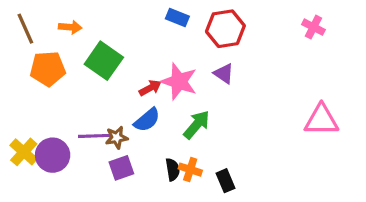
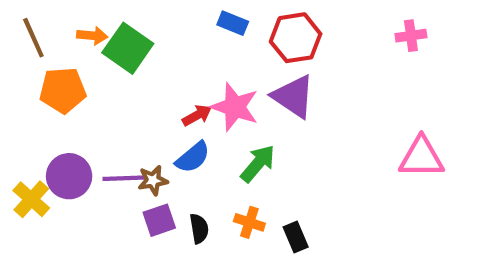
pink cross: (313, 27) -> (411, 36), turned -35
green square: (104, 61) -> (128, 48), moved
purple triangle: (224, 74) -> (293, 96), size x1.6
purple circle: (53, 155) -> (69, 176), moved
black semicircle: (173, 170) -> (199, 229), moved

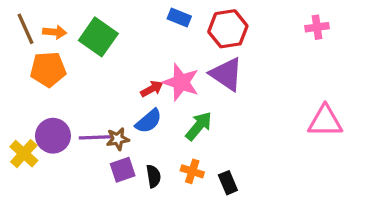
orange arrow: (92, 36) -> (55, 32), moved

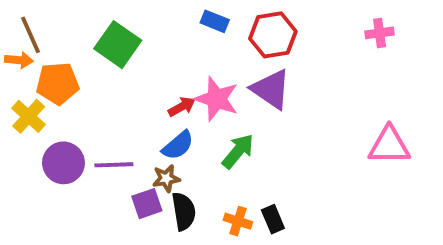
orange arrow: (55, 32) -> (19, 60), moved
brown star: (118, 139) -> (166, 178), moved
yellow cross: (24, 154) -> (29, 116), moved
orange cross: (192, 171) -> (238, 221), moved
black semicircle: (153, 176) -> (184, 211), size x1.4

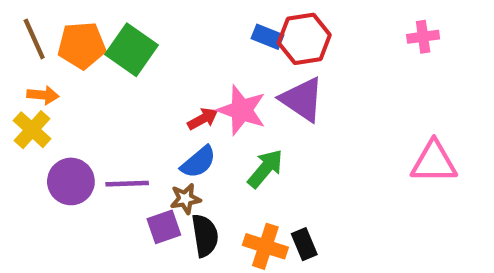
blue rectangle: (215, 21) -> (268, 37), moved
orange arrow: (19, 60) -> (43, 95), moved
orange pentagon: (58, 83) -> (82, 45), moved
orange cross: (238, 221) -> (265, 246), size x1.4

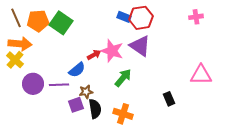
orange arrow: (43, 95) -> (20, 44), size x1.6
blue semicircle: (198, 162) -> (77, 70), moved
black rectangle: (304, 244) -> (169, 99), moved

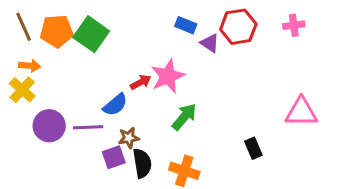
red hexagon: (141, 18) -> (238, 27), moved
orange arrow: (20, 44) -> (30, 66), size x0.6
purple triangle: (140, 46) -> (210, 43), moved, size x0.6
pink star: (112, 51) -> (168, 76), turned 30

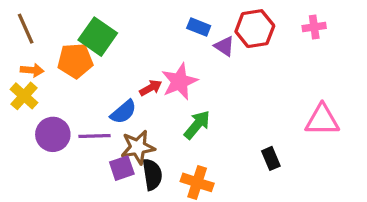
orange pentagon: (57, 31) -> (75, 61), moved
brown star: (129, 138) -> (138, 147), size x1.5

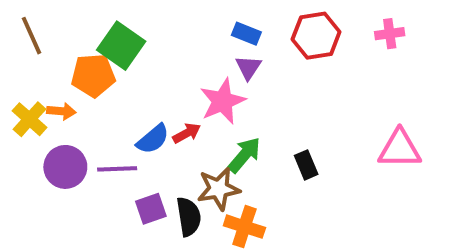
purple triangle: (224, 46) -> (248, 67), moved, turned 30
orange arrow: (32, 70) -> (61, 111), moved
red arrow: (151, 88) -> (187, 133), moved
brown star: (138, 147) -> (219, 189), moved
black rectangle: (271, 158) -> (306, 165), moved

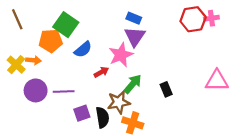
red hexagon: (316, 36) -> (193, 19), moved
purple triangle: (248, 67) -> (135, 37), size x1.5
blue semicircle: (153, 139) -> (83, 49), moved

